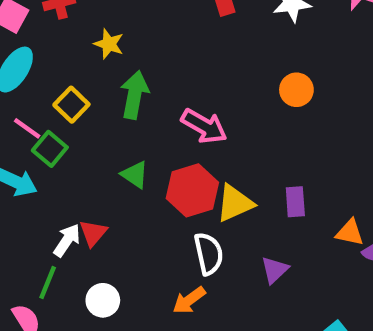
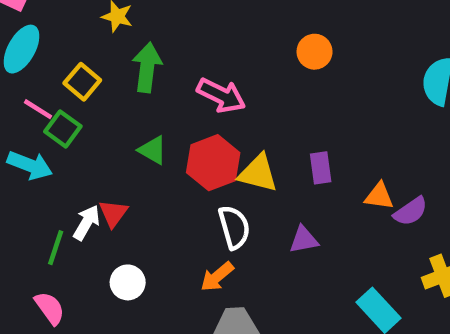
yellow triangle: (235, 203) -> (258, 173), turned 42
purple triangle: (275, 270) -> (304, 240), turned 36
green line: (48, 282) -> (56, 248), moved

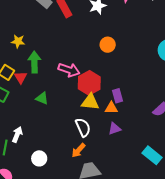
red hexagon: (213, 163) -> (89, 83), moved
orange triangle: (379, 196) -> (111, 108), moved
red triangle: (113, 213) -> (21, 77), moved

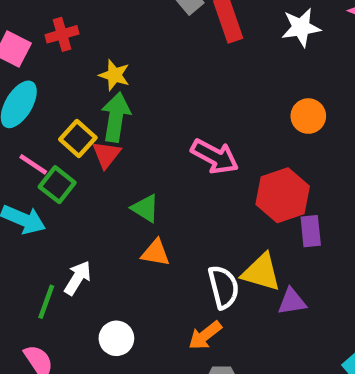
green arrow: (34, 62) -> (116, 117), moved
red hexagon: (89, 83) -> (283, 195), moved
yellow triangle: (90, 102) -> (261, 272), moved
orange triangle: (111, 108) -> (156, 253), moved

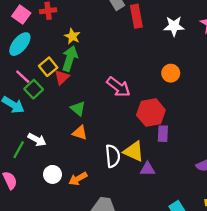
white arrow: (78, 278) -> (37, 140), turned 78
orange arrow: (205, 335) -> (78, 179), moved

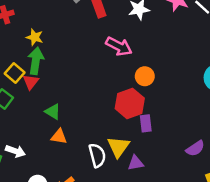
orange circle: (171, 73) -> (145, 76), moved
pink arrow: (118, 87) -> (119, 46), moved
yellow triangle: (134, 151) -> (118, 147), turned 50

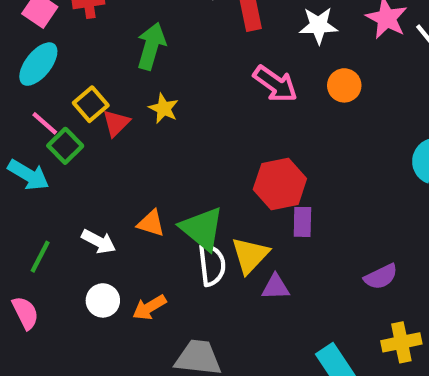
yellow star: (35, 37) -> (164, 108), moved
green arrow: (36, 61) -> (151, 46), moved
orange circle: (145, 76) -> (344, 85), moved
green triangle: (53, 112) -> (202, 229), moved, size x1.6
white arrow: (15, 151) -> (99, 241), moved

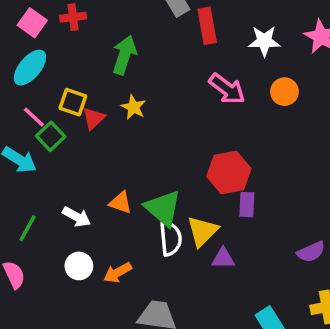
yellow square: (91, 104) -> (73, 102), turned -32

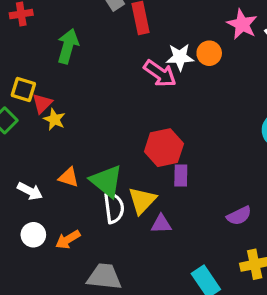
white star: (264, 41) -> (180, 57), moved
orange circle: (284, 92) -> (209, 53), moved
yellow star: (133, 107) -> (54, 119), moved

